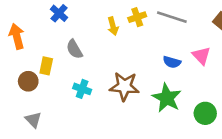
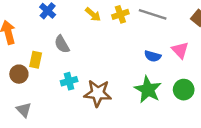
yellow arrow: (113, 26) -> (93, 14), moved, turned -35
brown star: (124, 86) -> (98, 93), moved
cyan cross: (82, 89) -> (69, 81), turned -35
green circle: (205, 113) -> (184, 90), moved

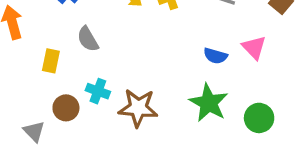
brown circle: (19, 74) -> (66, 108), moved
cyan cross: (69, 81) -> (98, 91), turned 35
green circle: (184, 90) -> (259, 118), moved

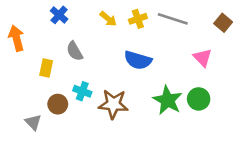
blue semicircle: (215, 56) -> (138, 60), moved, size x1.5
green circle: (259, 118) -> (199, 99), moved

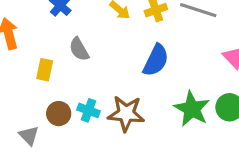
blue semicircle: (138, 60) -> (156, 60), turned -80
cyan cross: (82, 91) -> (88, 110), moved

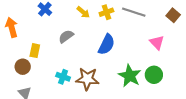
gray semicircle: (79, 49) -> (66, 36), moved, turned 84
brown circle: (59, 114) -> (23, 67), moved

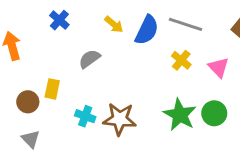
yellow cross: (106, 12) -> (181, 60), moved, turned -32
blue semicircle: (106, 44) -> (147, 30), moved
yellow rectangle: (35, 51) -> (52, 89), moved

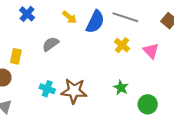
yellow rectangle: (52, 89) -> (16, 56), moved
green circle: (214, 113) -> (148, 104), moved
green star: (180, 115) -> (121, 88), size x0.6

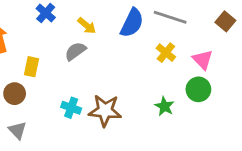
yellow arrow: (70, 17) -> (87, 26), moved
green circle: (148, 104) -> (198, 89), moved

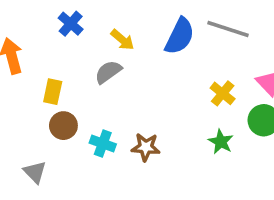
yellow cross: (166, 53) -> (223, 93), moved
brown circle: (15, 94) -> (63, 126), moved
brown star: (105, 111) -> (146, 147), size x0.7

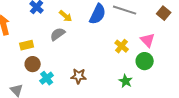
yellow rectangle: (53, 92) -> (27, 45), turned 64
green star: (221, 142) -> (126, 81), moved
cyan cross: (103, 143) -> (47, 78), moved, turned 32

